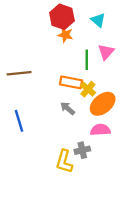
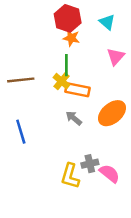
green line: (87, 60) -> (66, 65), moved
yellow cross: (88, 89) -> (61, 81), moved
pink semicircle: (100, 130) -> (110, 174), moved, turned 42

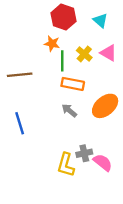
orange star: (71, 38) -> (52, 44), moved
pink triangle: (116, 57) -> (109, 53), turned -42
yellow cross: (61, 81) -> (84, 54), moved

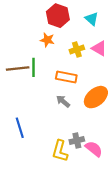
yellow cross: (84, 54) -> (77, 49), turned 32
green line: (62, 61) -> (34, 67), moved
blue line: (20, 123) -> (20, 128), moved

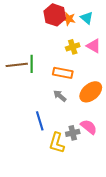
orange star: (47, 40) -> (69, 19), moved
blue line: (20, 128) -> (40, 121), moved
pink semicircle: (94, 149) -> (89, 127), moved

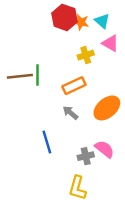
pink triangle: (94, 46) -> (110, 43), moved
orange rectangle: (63, 73) -> (74, 86), turned -36
yellow L-shape: (57, 143) -> (77, 188), moved

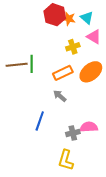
orange ellipse: (107, 108) -> (91, 72), moved
blue line: (47, 142) -> (40, 121), turned 36
pink semicircle: (104, 149) -> (89, 127), turned -42

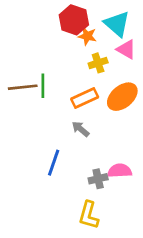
cyan triangle: (87, 18) -> (117, 24), size x1.5
orange star: (69, 19) -> (87, 36), moved

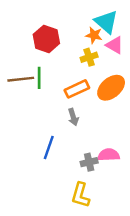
red hexagon: (74, 20) -> (46, 39), moved
orange star: (87, 36) -> (94, 35), moved
gray arrow: (81, 129) -> (73, 117), turned -147

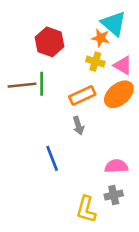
pink triangle: (115, 45) -> (123, 65), moved
yellow cross: (89, 57) -> (95, 62), turned 35
blue line: (49, 148) -> (52, 158), turned -40
gray cross: (89, 162) -> (114, 195), moved

